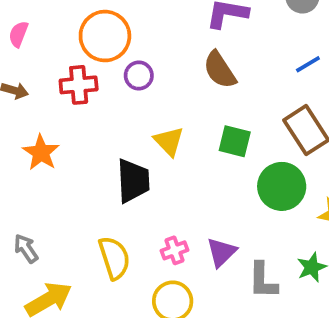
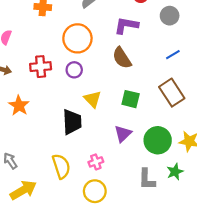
orange circle: (105, 36) -> (77, 38), moved
purple circle: (139, 76) -> (74, 70), moved
green circle: (282, 186) -> (158, 140), moved
purple triangle: (222, 252) -> (123, 134), moved

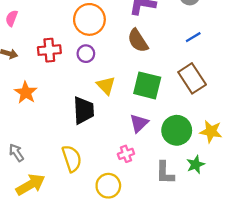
green square: (131, 99) -> (147, 85), size x1.4
pink cross: (96, 162) -> (126, 154), moved

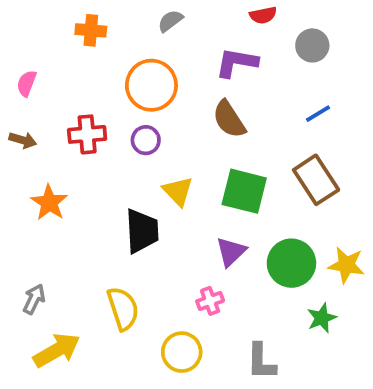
gray arrow: (16, 153) -> (34, 299), turned 60
gray L-shape: (165, 173) -> (261, 362), moved

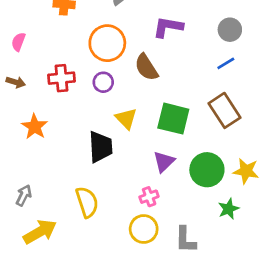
gray circle: (312, 45) -> (230, 30), moved
brown semicircle: (229, 119) -> (146, 67), moved
yellow circle: (182, 352) -> (144, 229), moved

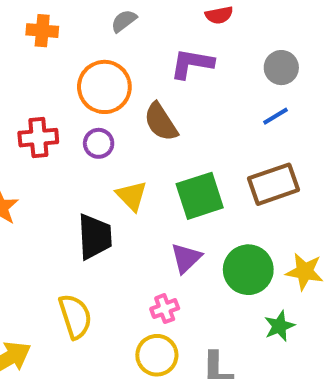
brown rectangle: (224, 110) -> (274, 184), turned -76
green square: (173, 119) -> (200, 196), turned -32

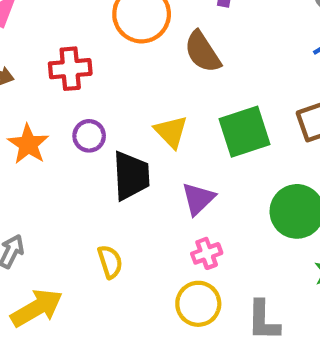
purple circle: (99, 143) -> (89, 136), moved
purple triangle: (186, 258) -> (198, 199), moved
yellow semicircle: (75, 316) -> (110, 262), size x0.7

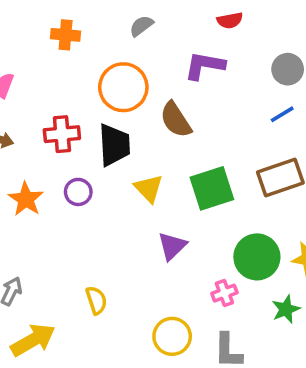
black trapezoid: (131, 176) -> (114, 145), moved
pink cross: (207, 253) -> (224, 293), moved

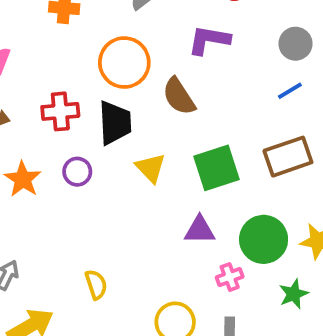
purple triangle: (172, 246) -> (200, 230), moved, turned 44

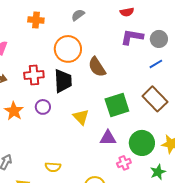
purple L-shape: (209, 40) -> (132, 37), moved
brown rectangle: (288, 157) -> (155, 99), turned 65
yellow triangle: (151, 168) -> (81, 117), moved
yellow semicircle: (96, 285) -> (53, 167), turned 112

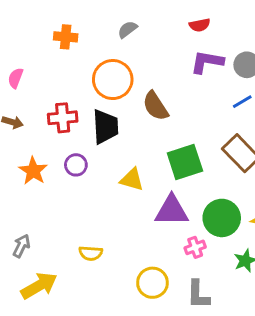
yellow triangle: (81, 117) -> (132, 180), turned -30
purple triangle: (108, 138) -> (172, 211), size x1.4

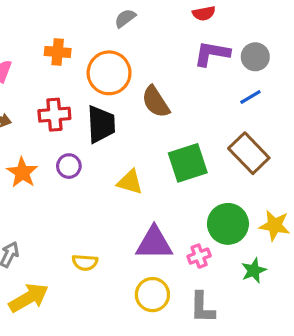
orange cross: (66, 37) -> (58, 52), moved
purple triangle: (172, 211) -> (154, 243), moved

